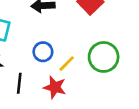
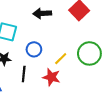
blue circle: (43, 52) -> (34, 49), moved

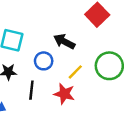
black arrow: (42, 13) -> (64, 41), moved, turned 30

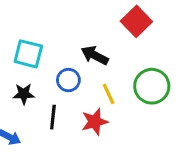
yellow line: (75, 72) -> (109, 94), turned -70
red star: (64, 94) -> (95, 122), turned -30

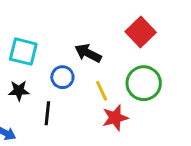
red square: (136, 21) -> (141, 32), moved
red star: (95, 122) -> (115, 118), moved

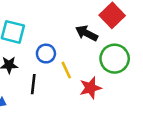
black arrow: (88, 53) -> (87, 33), moved
yellow line: (102, 91) -> (66, 70), moved

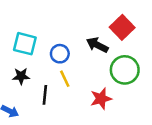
blue circle: (46, 54) -> (60, 54), moved
yellow line: (66, 70) -> (65, 79), moved

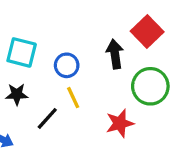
black arrow: (97, 45) -> (115, 54), turned 55
black line: (45, 95) -> (47, 118), turned 36

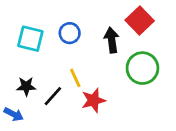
blue circle: (67, 65) -> (70, 33), moved
black star: (17, 94) -> (26, 86), moved
red star: (120, 123) -> (93, 100), moved

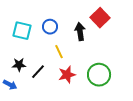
green circle: (142, 68) -> (99, 75), moved
yellow line: (75, 78) -> (59, 52), moved

